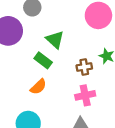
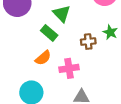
pink cross: (85, 95) -> (69, 68), moved

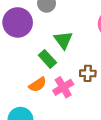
pink cross: (69, 68) -> (63, 87), moved, turned -30

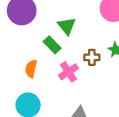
orange semicircle: (38, 85) -> (31, 69), moved, turned 138

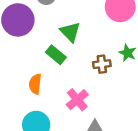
pink cross: (68, 72) -> (77, 100), moved

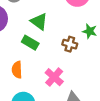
brown cross: (102, 64) -> (70, 44), turned 32

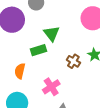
green rectangle: (30, 43) -> (38, 50), turned -63

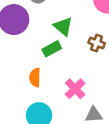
brown cross: (73, 61) -> (97, 43), moved

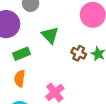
green rectangle: (52, 49) -> (21, 54), moved

